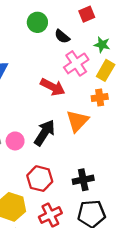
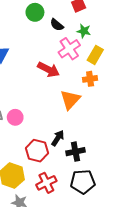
green star: (102, 45) -> (84, 31), moved
black arrow: (44, 133) -> (58, 138), moved, size x0.7

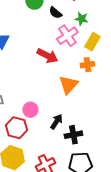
pink circle: (15, 117) -> (30, 110), moved
red hexagon: (37, 151) -> (16, 128), moved

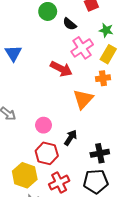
green star: (81, 19) -> (106, 30), moved
red hexagon: (16, 128) -> (47, 153), moved
black cross: (73, 135) -> (100, 153), moved

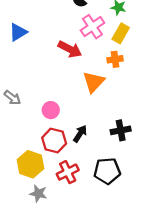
blue triangle: (13, 53) -> (18, 32), turned 30
black arrow: (71, 138) -> (80, 134), moved
black cross: (100, 153) -> (121, 130), moved

